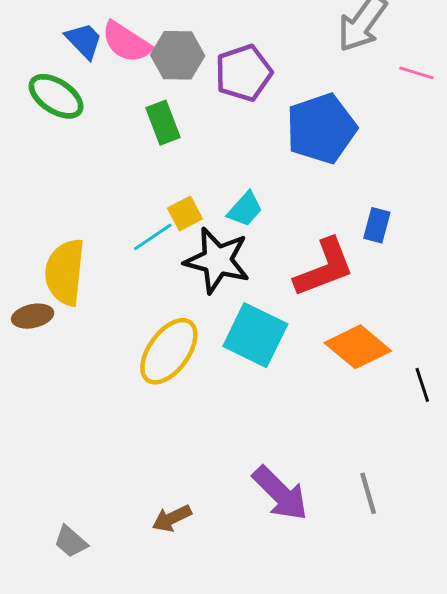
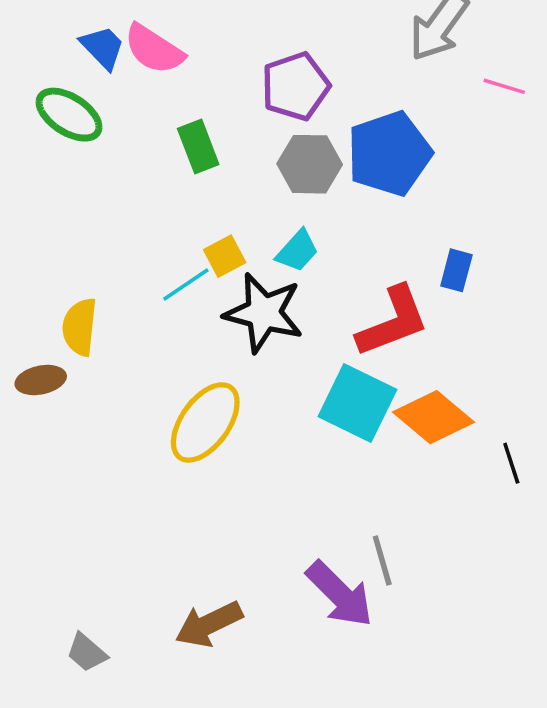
gray hexagon: (178, 55) -> (310, 164), moved
yellow semicircle: (65, 272) -> (80, 327), size x0.7
cyan square: (255, 335) -> (357, 403), moved
gray line: (368, 493) -> (382, 560), moved
brown arrow: (172, 518) -> (209, 624), size x1.4

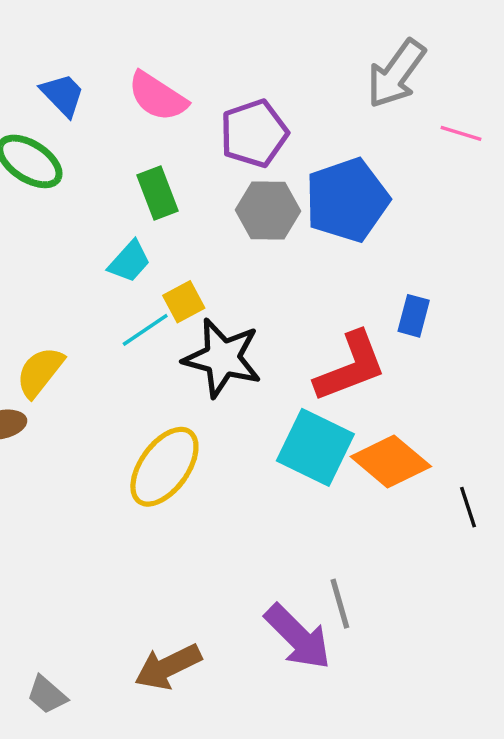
pink semicircle: (154, 49) -> (157, 97), moved
cyan trapezoid: (297, 251) -> (129, 261), moved
yellow semicircle: (80, 327) -> (40, 372), turned 32

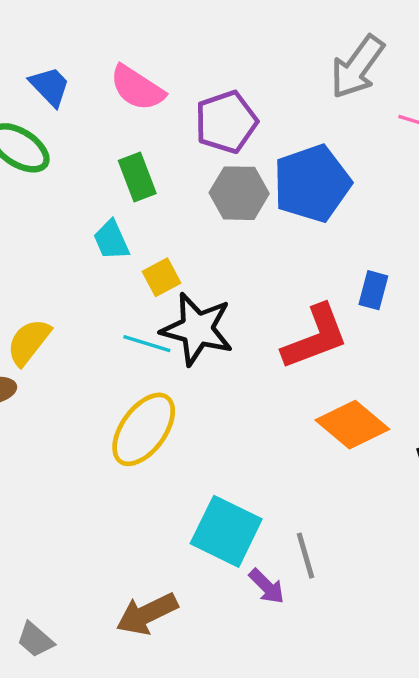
cyan trapezoid: (129, 261) -> (111, 240), turned 114
cyan line: (145, 330) -> (147, 344), moved, turned 51
cyan square: (315, 447) -> (226, 531), moved
purple arrow: (298, 637) -> (267, 586), size x0.6

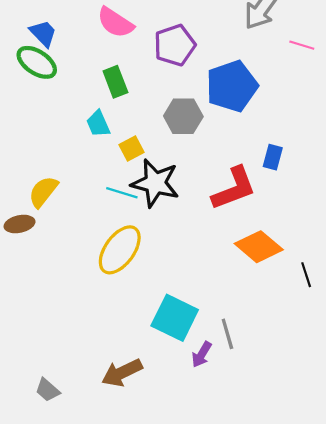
blue trapezoid: (50, 86) -> (43, 33), moved
gray hexagon: (239, 193) -> (183, 116), moved
purple arrow: (267, 586) -> (202, 354), turned 76

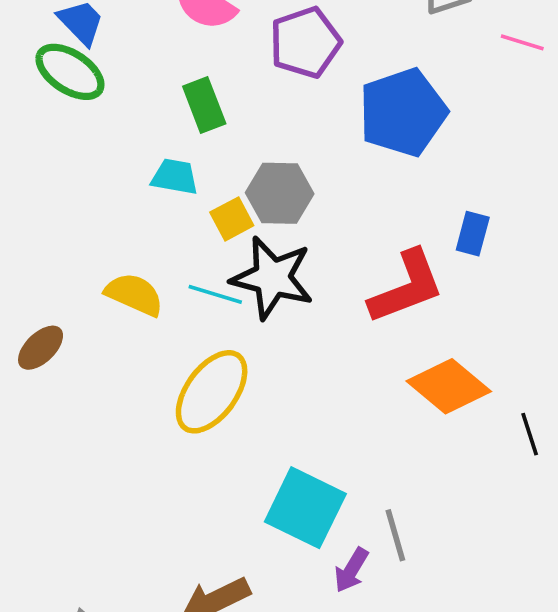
gray hexagon: (183, 116) -> (280, 193), moved
cyan trapezoid: (98, 124) -> (175, 177), turned 124
yellow semicircle: (43, 192) -> (134, 294), moved, turned 76
brown ellipse: (20, 224) -> (41, 348), turned -32

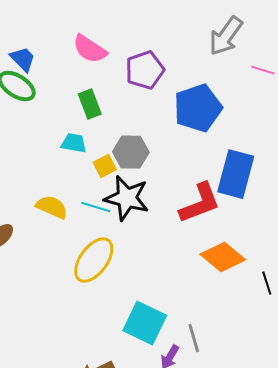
blue rectangle: (473, 234) -> (236, 174), size x2.0

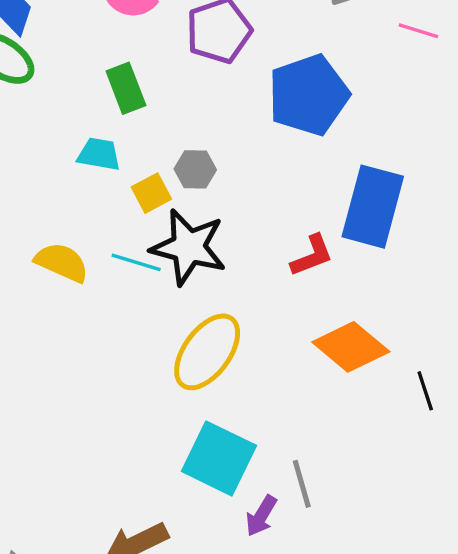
gray hexagon: (131, 152) -> (195, 169), size x0.7
red L-shape: (200, 203) -> (312, 256), size x0.6
yellow ellipse: (94, 260) -> (207, 352), moved

